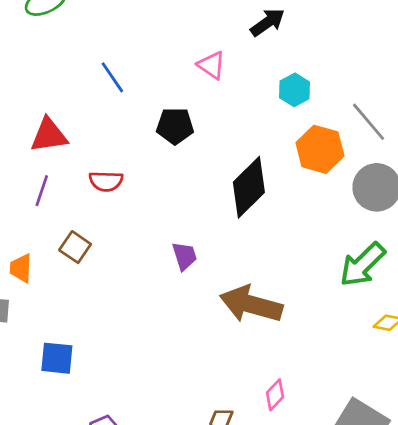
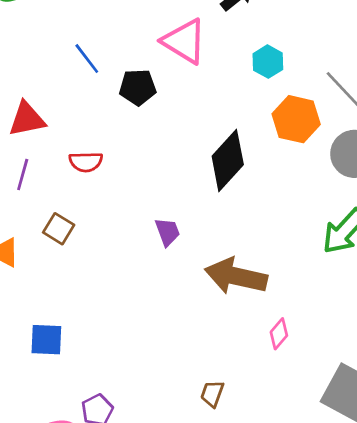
pink triangle: (211, 65) -> (184, 41), size x1.6
black pentagon: (175, 126) -> (138, 87), moved
pink diamond: (275, 395) -> (279, 334), moved

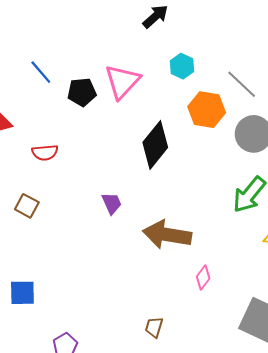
pink triangle: (184, 41) -> (122, 82), moved, turned 45

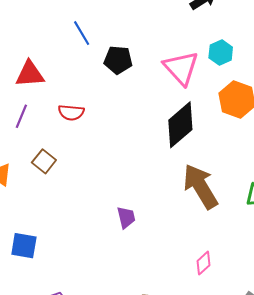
pink triangle: (122, 82) -> (181, 68), moved, turned -36
purple trapezoid: (112, 203) -> (126, 217), moved
brown arrow: (167, 235) -> (200, 186), moved, turned 39

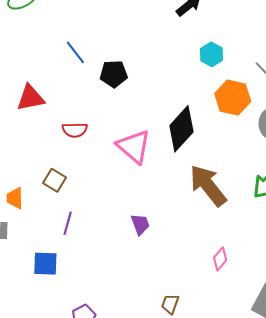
pink triangle: (181, 68) -> (134, 146), moved
purple line: (21, 116) -> (68, 223), moved

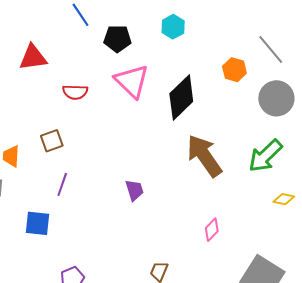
cyan hexagon: (211, 54) -> (173, 27), moved
orange hexagon: (233, 98) -> (234, 70), size x0.7
pink triangle: (134, 146) -> (132, 81), moved
brown square: (54, 180) -> (52, 141), turned 35

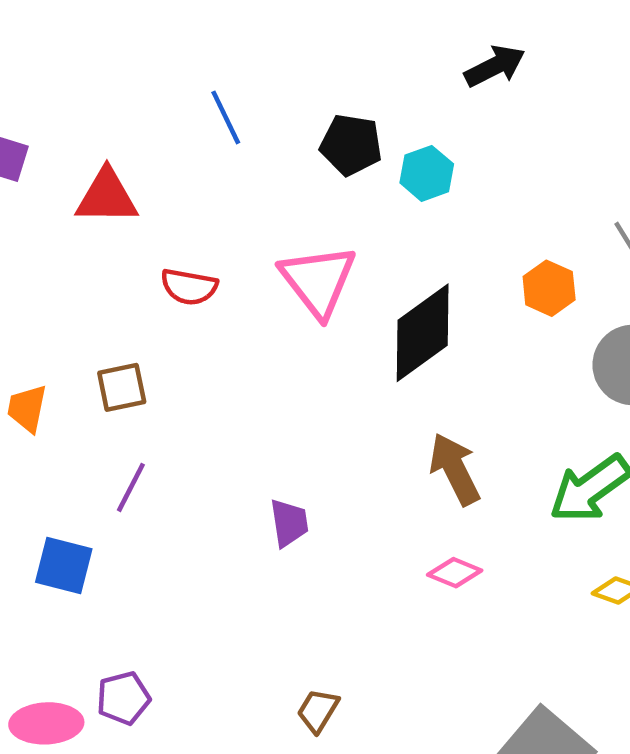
black pentagon: (117, 39) -> (351, 145), moved
brown arrow: (204, 156) -> (455, 469), size x0.7
pink diamond: (212, 230) -> (455, 573), moved, turned 60

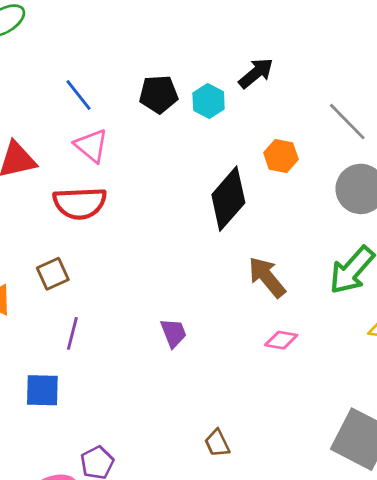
black arrow: (495, 66) -> (256, 73), moved
pink triangle: (318, 281) -> (91, 146), moved, size x0.7
red semicircle: (189, 287) -> (80, 203), size x1.5
orange hexagon: (549, 288) -> (281, 156), moved
brown trapezoid: (318, 711) -> (217, 443), turned -44

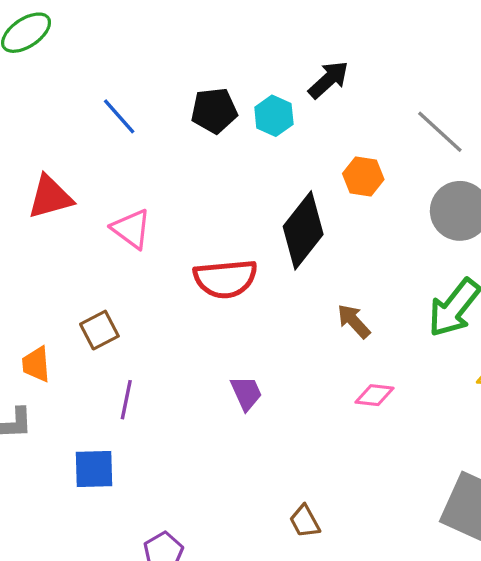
pink triangle: (91, 146) -> (131, 229), moved
red semicircle: (80, 203) -> (225, 279), moved
brown arrow: (267, 277) -> (354, 321), size x0.7

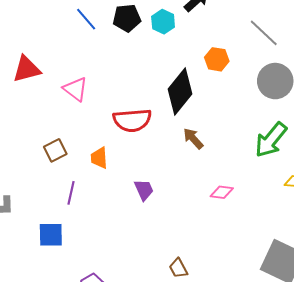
blue line: (119, 116) -> (86, 19), moved
brown arrow: (354, 321) -> (193, 138), moved
orange trapezoid: (36, 364) -> (99, 158), moved

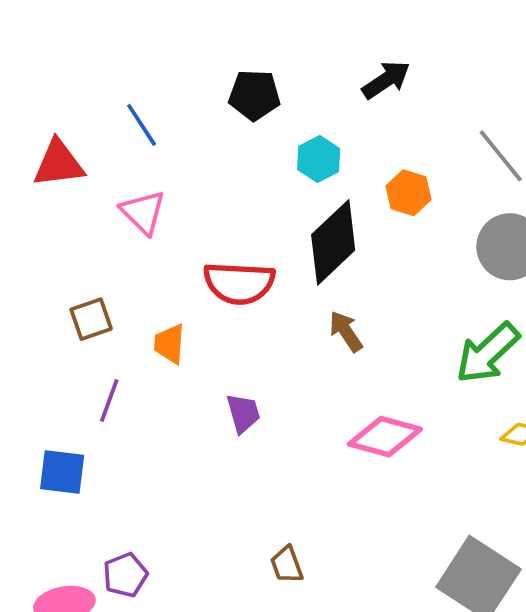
blue line: (86, 19) -> (142, 125), moved
cyan hexagon: (163, 22) -> (319, 159), moved
pink diamond: (222, 192) -> (385, 437), size x1.6

